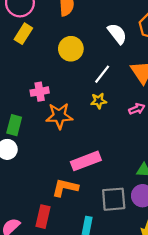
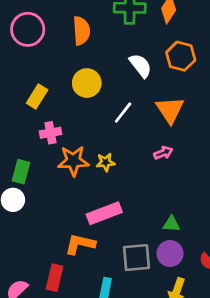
yellow rectangle: (23, 34) -> (37, 96), moved
yellow star: (99, 101) -> (106, 162), moved

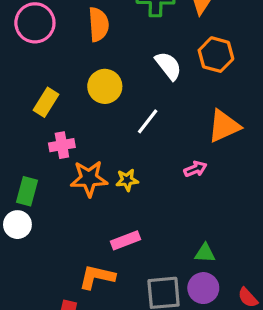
orange triangle: (170, 110) -> (224, 126), moved, turned 40
pink rectangle: (104, 213) -> (125, 240), size x0.7

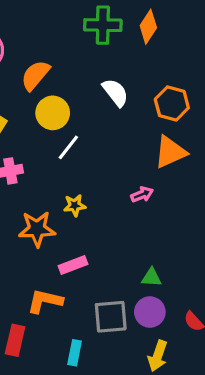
orange semicircle: (98, 24) -> (35, 75), moved, turned -136
orange hexagon: (216, 55) -> (172, 103), moved
white line: (148, 121) -> (68, 147), moved
orange star: (89, 178) -> (37, 229), moved

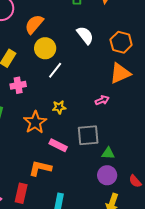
orange star: (37, 229) -> (35, 122), turned -30
pink rectangle: (73, 265) -> (58, 145), turned 48
gray square: (111, 317) -> (88, 135), moved

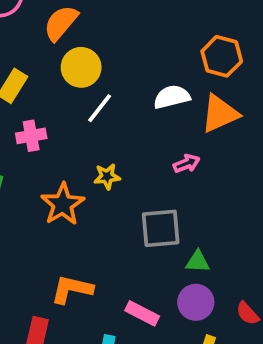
white semicircle: (85, 35) -> (172, 97), moved, turned -66
pink rectangle: (58, 145) -> (142, 313), moved

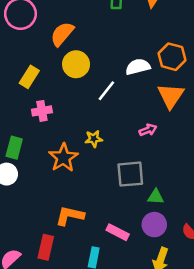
white semicircle: (172, 97) -> (138, 67), moved
white line: (100, 108) -> (106, 91), moved
orange triangle: (220, 114) -> (171, 96), turned -32

